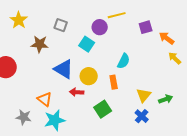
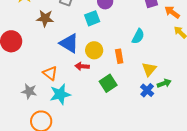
cyan square: (87, 44) -> (92, 18), turned 35
cyan semicircle: (124, 61) -> (138, 36), moved
green arrow: (166, 99) -> (164, 83), moved

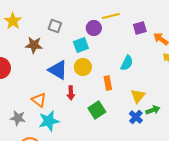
yellow circle: (94, 50) -> (83, 67), moved
red arrow: (82, 66) -> (71, 93), turned -96

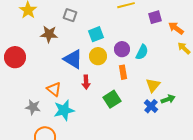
purple circle: (94, 28) -> (122, 49), moved

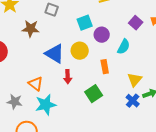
purple square: (155, 17) -> (136, 23), moved, turned -32
cyan square: (96, 34) -> (85, 23), moved
purple circle: (122, 49) -> (102, 35), moved

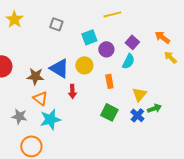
purple square: (136, 23) -> (132, 42), moved
brown star: (31, 29) -> (35, 76), moved
green square: (94, 94) -> (109, 112), moved, turned -30

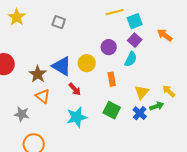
cyan square: (89, 37) -> (135, 21), moved
yellow arrow: (170, 57) -> (169, 91), moved
brown star: (35, 76) -> (38, 74), turned 30
red arrow: (72, 91) -> (75, 89), turned -40
cyan star: (50, 119) -> (77, 117), moved

